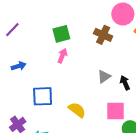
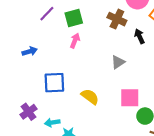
purple line: (12, 30) -> (47, 14), moved
black arrow: (125, 83) -> (140, 36), moved

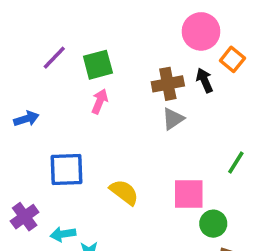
brown cross: (117, 19) -> (168, 84), moved, turned -36
black arrow: (140, 36) -> (205, 80), moved
gray triangle: (118, 62) -> (173, 119), moved

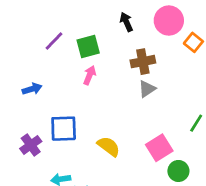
black arrow: (205, 80) -> (126, 22), moved
pink square: (189, 194) -> (159, 148), turned -32
purple cross: (25, 217) -> (31, 145), moved

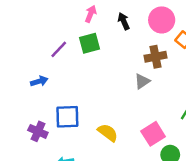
purple line: (54, 41) -> (59, 49), moved
brown cross: (143, 62) -> (156, 57), moved
pink arrow: (89, 75) -> (91, 14), moved
purple cross: (31, 145) -> (38, 131), turned -30

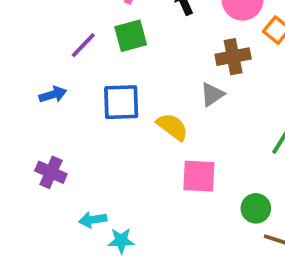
blue square: (67, 117) -> (121, 102), moved
yellow semicircle: (108, 133) -> (172, 127), moved
pink square: (153, 134) -> (199, 176), moved, turned 35

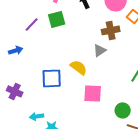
blue square: (121, 102) -> (52, 78), moved

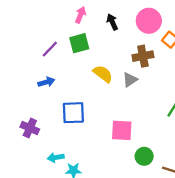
blue arrow: (16, 50) -> (46, 82), moved
yellow semicircle: (79, 67) -> (103, 74), moved
green circle: (123, 110) -> (144, 156), moved

